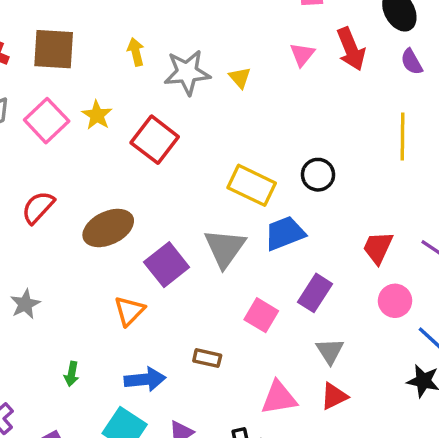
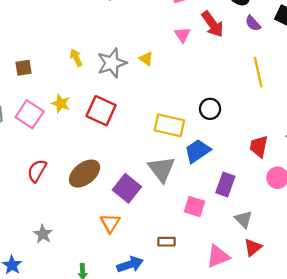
brown square: (54, 49) -> (24, 68), size x0.6

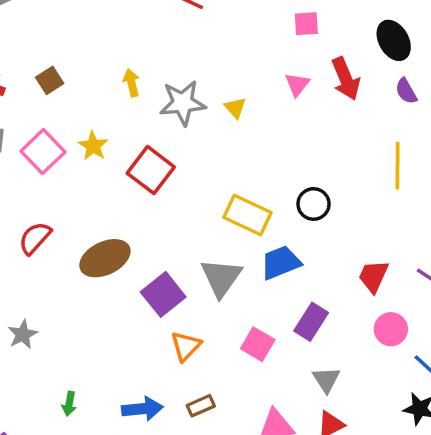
brown square: (24, 68) -> (50, 80), turned -36
orange triangle: (110, 223) -> (186, 346), moved
brown rectangle: (166, 242) -> (201, 406), moved, turned -36

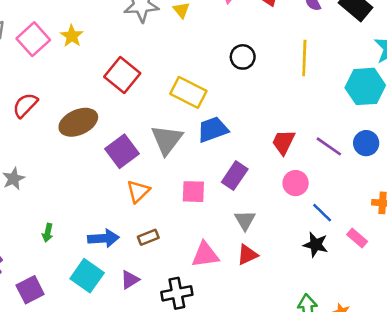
red square: (151, 170) -> (122, 75), moved
black circle: (314, 204) -> (243, 57), moved
pink square: (258, 344) -> (193, 192), turned -30

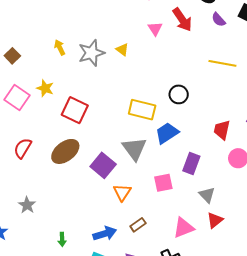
black circle: (243, 57) -> (179, 94), moved
yellow line: (304, 58) -> (222, 63), turned -68
red square: (122, 75) -> (75, 110), moved

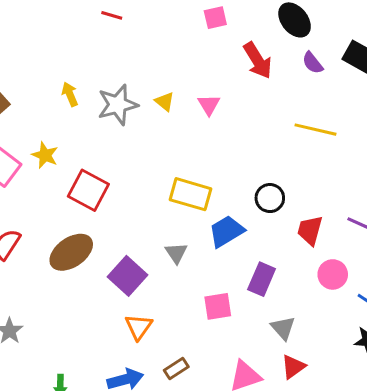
pink triangle: (155, 29) -> (209, 105), moved
black circle: (179, 94) -> (270, 198), moved
gray triangle: (134, 149) -> (176, 253), size x0.6
orange triangle: (122, 192) -> (139, 327), moved

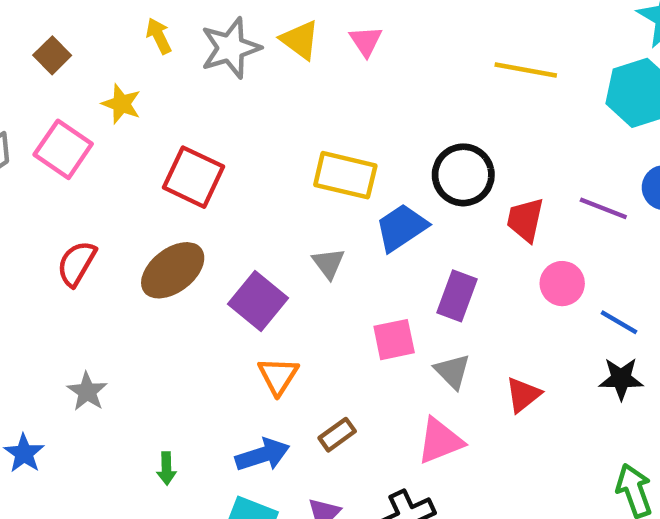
yellow triangle: (165, 102) -> (300, 40), size x1.4
yellow star: (45, 155) -> (121, 104), moved
black circle: (270, 198) -> (463, 175), size x1.4
gray triangle: (283, 328) -> (452, 371), moved
red triangle: (293, 367) -> (523, 395), moved

